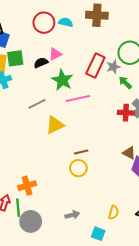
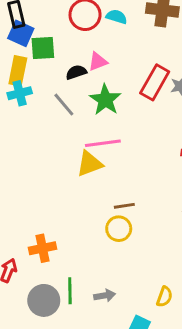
green square: (15, 58) -> (43, 48), moved
pink line: (78, 98) -> (103, 143), moved
gray line: (37, 104) -> (64, 105), moved, turned 72
green line: (18, 208) -> (70, 291), moved

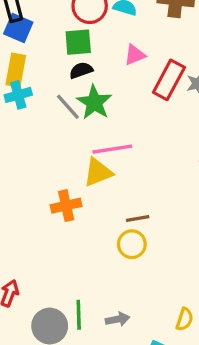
green square: (43, 48) -> (78, 42), moved
pink triangle: (98, 62) -> (135, 55), moved
green star: (105, 100) -> (94, 102), moved
orange cross: (43, 248) -> (66, 206), moved

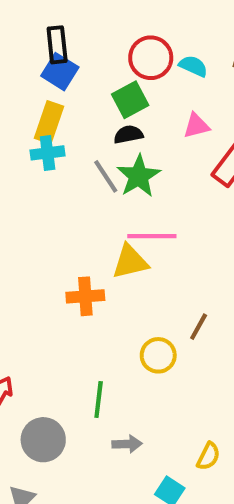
green square: (78, 42) -> (130, 100), turned -32
brown line: (138, 219) -> (199, 327), moved, turned -60
green line: (79, 315) -> (99, 399), moved

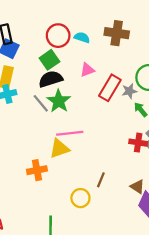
black semicircle: (128, 135) -> (51, 79), size x1.5

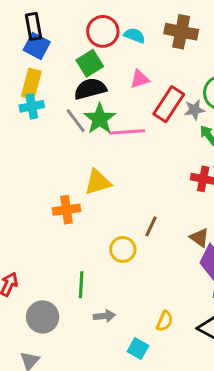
pink line: (70, 133) -> (127, 132), moved

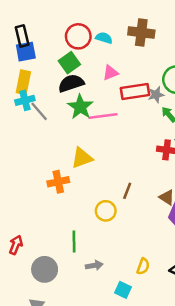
blue square: (37, 46) -> (26, 52), turned -35
red rectangle: (169, 104) -> (135, 91), turned 52
gray line: (76, 121) -> (39, 111), moved

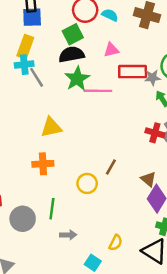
yellow triangle: (82, 158) -> (51, 127), moved
orange cross: (58, 182) -> (43, 164), moved
gray circle: (45, 269) -> (23, 219), moved

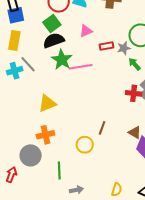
cyan cross: (24, 65) -> (15, 71), moved
red rectangle: (133, 72) -> (107, 46), size x0.6
gray circle: (23, 219) -> (31, 155), moved

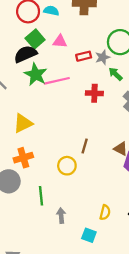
green square: (52, 24) -> (35, 39), moved
pink triangle: (86, 31) -> (60, 41), turned 32
red cross: (134, 93) -> (94, 93), moved
gray arrow: (76, 190) -> (61, 216), turned -80

